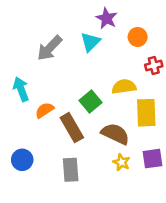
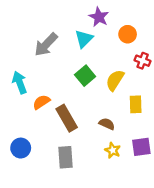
red cross: (154, 66) -> (143, 61), turned 35
yellow semicircle: (124, 87) -> (115, 80), turned -50
green square: (90, 102) -> (85, 76), moved
yellow rectangle: (146, 113) -> (136, 104), size x0.7
brown semicircle: (115, 134) -> (107, 124), size x0.6

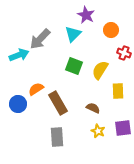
green square: (85, 76) -> (74, 66), turned -30
cyan arrow: (20, 83) -> (19, 55), moved, turned 90
blue circle: (21, 148) -> (18, 104), moved

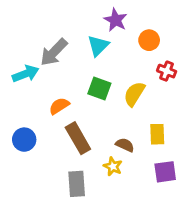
orange semicircle: (36, 89) -> (59, 106), moved
yellow rectangle: (118, 91) -> (157, 134), moved
yellow star: (98, 131) -> (113, 166), moved

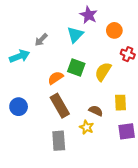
gray arrow: (54, 52) -> (41, 40), size x0.6
orange semicircle: (59, 106) -> (56, 78), moved

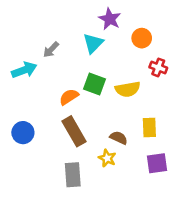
yellow semicircle: (103, 72) -> (128, 89), turned -132

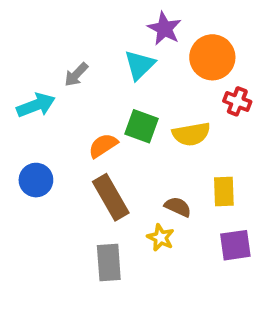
orange circle: (142, 38) -> (212, 57), size x1.5
blue circle: (23, 133) -> (36, 180), moved

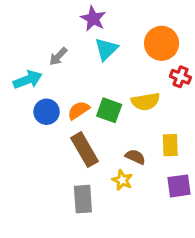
purple star: (164, 29) -> (93, 19), moved
green square: (141, 126) -> (109, 110), moved
blue circle: (36, 180) -> (47, 112), moved

